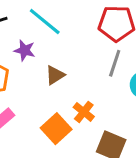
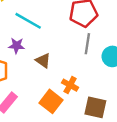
brown triangle: (55, 75) -> (43, 61), turned -42

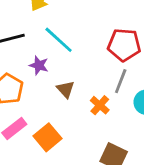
orange cross: (70, 85) -> (100, 105), moved
orange square: (51, 101) -> (47, 137), moved

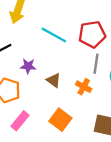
cyan line: (59, 40) -> (54, 35), moved
orange square: (47, 137) -> (60, 120), moved

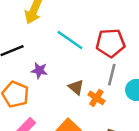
brown triangle: (54, 80) -> (76, 87), moved

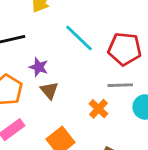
gray line: (112, 75) -> (120, 85), turned 65
brown triangle: (76, 87) -> (49, 90), moved

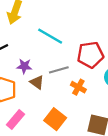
red pentagon: (125, 49) -> (90, 55), moved
gray line: (120, 85) -> (59, 70), moved

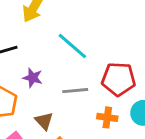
brown triangle: (37, 82) -> (44, 121), moved
orange cross: (78, 87) -> (107, 117), moved, turned -32

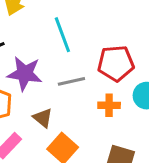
cyan line: (72, 46) -> (62, 35), turned 36
purple star: (33, 78) -> (25, 74), size x1.6

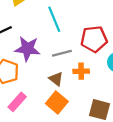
orange cross: (109, 105) -> (81, 71), moved
brown triangle: (43, 118) -> (56, 79), moved

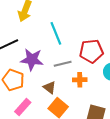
brown triangle: (56, 79) -> (49, 88), moved

